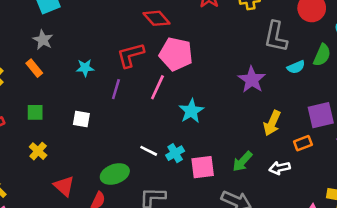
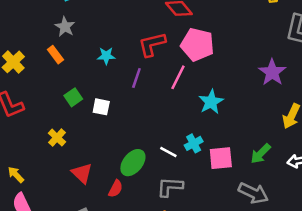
green square: (35, 112) -> (73, 97), moved, turned -36
white line: (149, 151) -> (168, 152), moved
green ellipse: (115, 174) -> (133, 163), turned -32

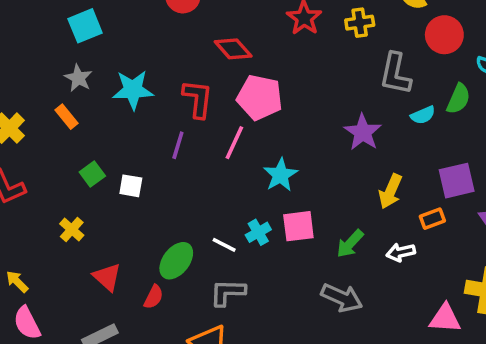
red L-shape: (152, 44) -> (198, 99), turned 112
cyan star: (106, 56) -> (133, 90), moved, size x1.6
pink square: (221, 158) -> (298, 226), moved

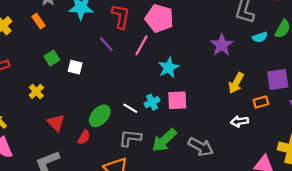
purple line: (178, 145) -> (106, 44), turned -63
green arrow: (350, 244) -> (164, 140), moved, size x1.4

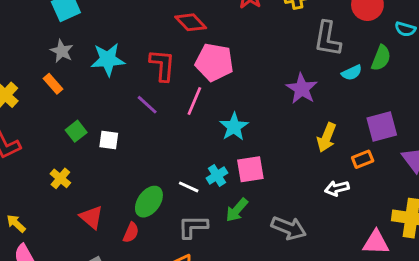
green arrow: (164, 140) -> (237, 210), moved, size x0.7

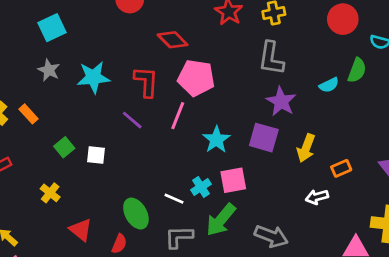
gray L-shape: (327, 39) -> (271, 58), moved
orange rectangle: (53, 84) -> (29, 114), moved
purple square: (382, 127) -> (264, 138), moved, turned 32
green ellipse: (149, 202) -> (136, 214), turned -64
green arrow: (237, 210) -> (221, 220), size x1.4

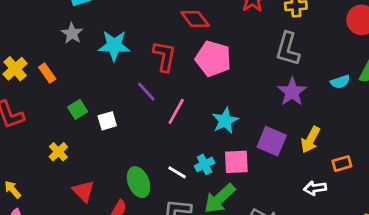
pink line: (178, 116) -> (176, 111), moved
purple square: (264, 138) -> (272, 141), moved
white square: (96, 155) -> (107, 121), turned -30

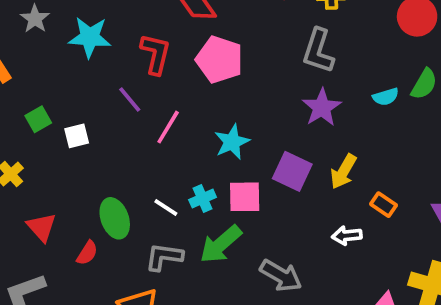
orange rectangle: (342, 164) -> (383, 205), turned 48

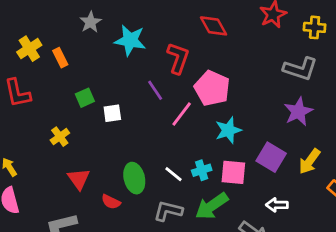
gray L-shape: (318, 51) -> (300, 69), turned -96
pink pentagon: (219, 60) -> (212, 88), moved
white arrow: (347, 236) -> (277, 205), moved
red semicircle: (87, 253) -> (111, 202), turned 78

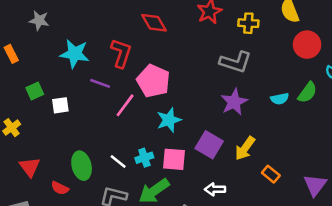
gray star: (90, 22) -> (39, 20), turned -30
cyan star: (130, 40) -> (75, 54), moved
purple line: (155, 90) -> (100, 83), turned -36

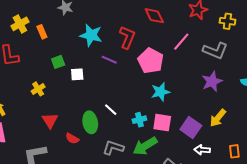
pink line: (125, 105) -> (181, 42), moved
purple square: (209, 145) -> (191, 128), moved
white line: (118, 162) -> (111, 110), moved
orange rectangle: (271, 174) -> (234, 151), moved, turned 40
white arrow: (215, 189) -> (202, 150), moved

